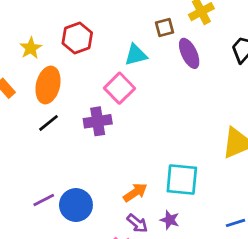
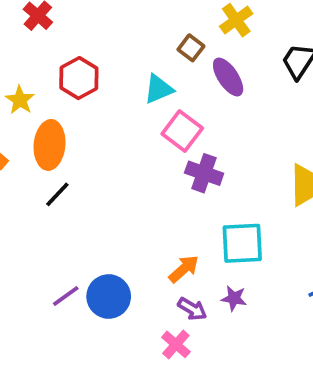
brown square: (165, 27) -> (191, 48), turned -30
pink square: (120, 88) -> (182, 131), moved
purple cross: (98, 121) -> (204, 173), moved, turned 36

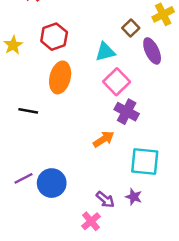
orange ellipse: (50, 145) -> (60, 77), moved
black line: (57, 194) -> (28, 111), turned 48
orange arrow: (184, 269) -> (104, 139), moved

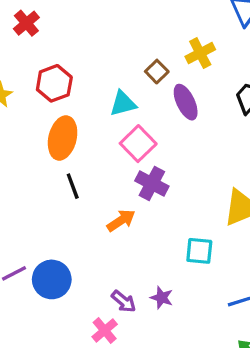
black line: (28, 111) -> (73, 186), moved, turned 60
cyan square: (145, 161) -> (199, 251), moved, size x0.7

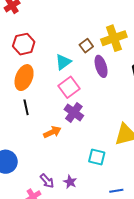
yellow cross: (200, 53) -> (114, 38), size x1.4
cyan triangle: (123, 104) -> (63, 62), turned -30

